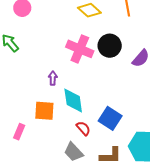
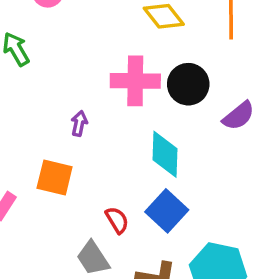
pink cross: (80, 49) -> (135, 81), turned -32
cyan diamond: (73, 100) -> (165, 154), moved

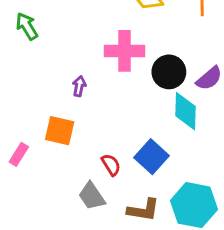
black circle: (188, 84) -> (169, 72), moved
cyan diamond: (165, 154) -> (185, 111), moved

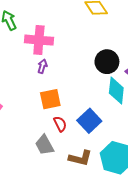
pink cross: (125, 51) -> (39, 40), moved
orange square: (60, 131) -> (50, 99), moved, turned -30

